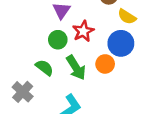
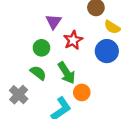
green circle: (58, 40) -> (41, 48), moved
orange circle: (105, 64) -> (82, 92), moved

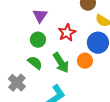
purple triangle: (53, 22) -> (40, 16), moved
orange circle: (82, 92) -> (85, 61), moved

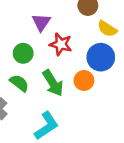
purple triangle: (40, 16) -> (41, 22), moved
red star: (67, 33) -> (61, 44), turned -30

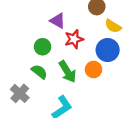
purple triangle: (41, 22) -> (58, 21), turned -35
red star: (61, 44) -> (74, 39), turned -30

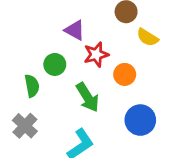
blue circle: (108, 50) -> (140, 120), moved
orange circle: (94, 70) -> (125, 74), moved
green semicircle: (39, 72) -> (32, 86), moved, turned 42

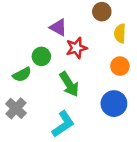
yellow semicircle: (147, 37) -> (120, 33), turned 60
orange circle: (125, 74) -> (120, 66), moved
green semicircle: (32, 86) -> (22, 75), turned 72

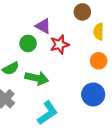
green circle: (41, 56) -> (28, 43), moved
green arrow: (69, 84) -> (37, 78), moved, turned -45

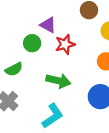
green arrow: (37, 78) -> (58, 81), moved

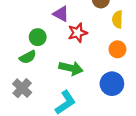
green circle: (32, 43) -> (38, 37), moved

